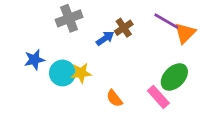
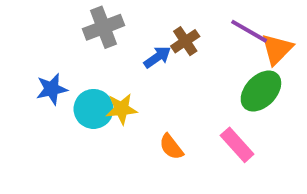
green ellipse: (174, 77) -> (261, 91), moved

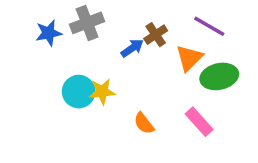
orange triangle: (277, 49) -> (189, 58), moved
blue star: (52, 89) -> (49, 33), moved
green ellipse: (261, 91) -> (219, 76), turned 33

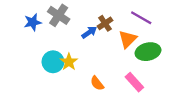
gray cross: (87, 23) -> (59, 15), turned -35
yellow star: (102, 92) -> (69, 62), turned -30

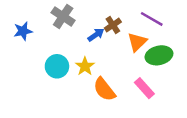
blue star: (33, 22) -> (23, 31), moved
yellow star: (69, 62) -> (85, 66), moved
orange semicircle: (97, 83) -> (104, 89), size x1.5

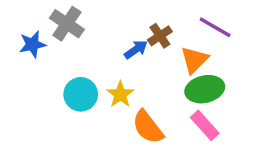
gray cross: (63, 17) -> (67, 24), moved
green ellipse: (159, 55) -> (205, 89), moved

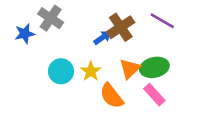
brown cross: (160, 36) -> (121, 27), size x1.5
orange triangle: (194, 60) -> (130, 69), moved

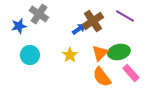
cyan circle: (61, 71) -> (30, 55), moved
pink rectangle: (154, 95) -> (131, 73), moved
orange semicircle: (112, 96) -> (102, 77), moved

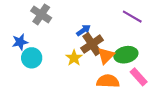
brown cross: (93, 21) -> (92, 44), moved
blue star: (19, 26) -> (20, 42), moved
orange semicircle: (102, 77) -> (108, 81), turned 130

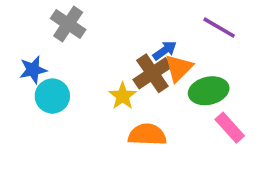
blue arrow: (84, 30) -> (165, 50), moved
orange triangle: (106, 56) -> (179, 68), moved
orange semicircle: (108, 81) -> (147, 135), moved

